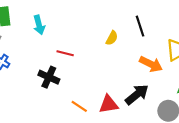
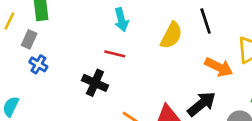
cyan arrow: (39, 25) -> (121, 20), moved
yellow semicircle: (112, 38) -> (171, 35), size x1.5

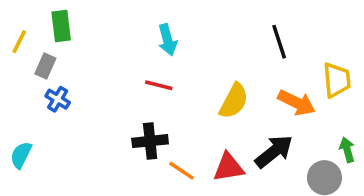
yellow semicircle: (171, 35) -> (234, 101), moved
black cross: (95, 83) -> (150, 141), moved, turned -30

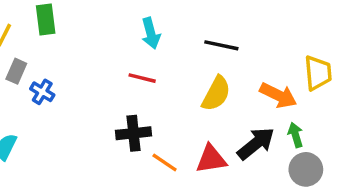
black line: (279, 42) -> (221, 45), moved, turned -60
gray rectangle: (45, 66) -> (16, 71), moved
green arrow: (347, 150) -> (296, 135), moved

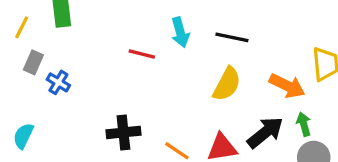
cyan arrow: (151, 33) -> (180, 32), moved
red line: (142, 78) -> (142, 54), moved
black cross: (134, 133) -> (123, 132), moved

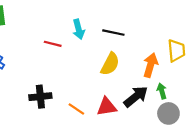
orange arrow: (287, 86) -> (150, 65), turned -100

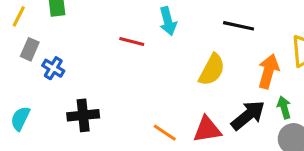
black line: (113, 33) -> (239, 26), moved
black cross: (40, 97) -> (83, 115), moved

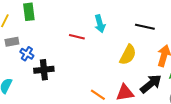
gray rectangle: (30, 49) -> (12, 42), turned 56
black cross: (83, 115) -> (44, 70), moved

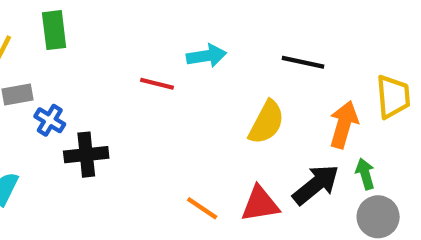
cyan arrow: (100, 24) -> (206, 56), turned -84

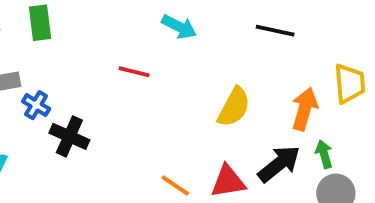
cyan arrow: (206, 56) -> (179, 27), moved, turned 36
black line: (303, 62) -> (275, 31), moved
black cross: (86, 155) -> (69, 136), turned 30

